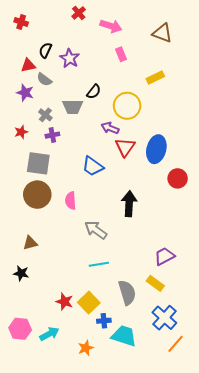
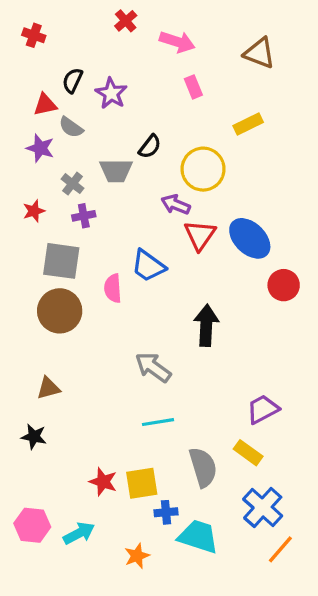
blue ellipse: (156, 149) -> (250, 238), turned -60
pink semicircle: (71, 201) -> (113, 288), moved
yellow square: (89, 303) -> (142, 483), turned 35

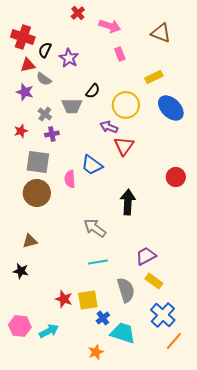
red cross: (34, 35) -> (23, 37), moved, size x1.6
blue ellipse: (250, 238) -> (171, 108), moved
purple trapezoid: (263, 409) -> (146, 256), moved
blue cross: (166, 512) -> (103, 318), turned -32
orange star: (137, 556) -> (96, 352), moved

